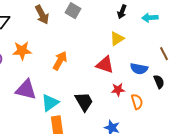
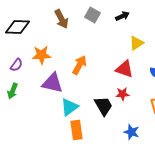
black arrow: (122, 12) -> (122, 16), moved, turned -136
purple triangle: (26, 90) -> (52, 83), moved
red star: (118, 90) -> (122, 94), moved

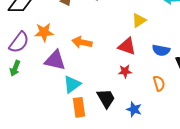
purple semicircle: (16, 65) -> (19, 42), size x1.6
orange arrow: (79, 65) -> (82, 42), turned -108
black trapezoid: (103, 106) -> (106, 98), moved

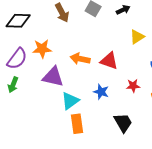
red triangle: (127, 46) -> (109, 61), moved
red star: (125, 71) -> (133, 86), moved
black trapezoid: (106, 98) -> (123, 123), moved
blue star: (134, 109) -> (101, 92), moved

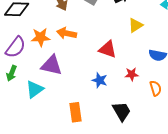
orange arrow: (80, 59) -> (67, 33), moved
cyan triangle: (70, 101) -> (35, 89), moved

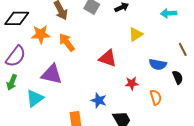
orange arrow: (67, 33) -> (67, 42), turned 42
orange star: (41, 37) -> (41, 34), moved
blue star: (100, 80) -> (99, 100), moved

